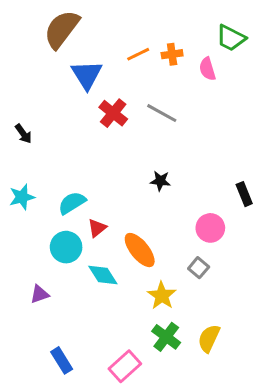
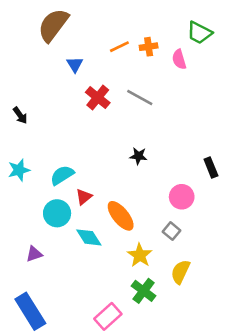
blue triangle: (87, 75) -> (75, 64), size x0.6
yellow semicircle: (209, 338) -> (180, 272), moved
blue rectangle: (62, 360) -> (30, 311), moved, size x1.6

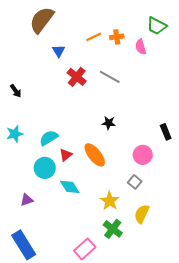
orange ellipse: (121, 216) -> (95, 155), moved

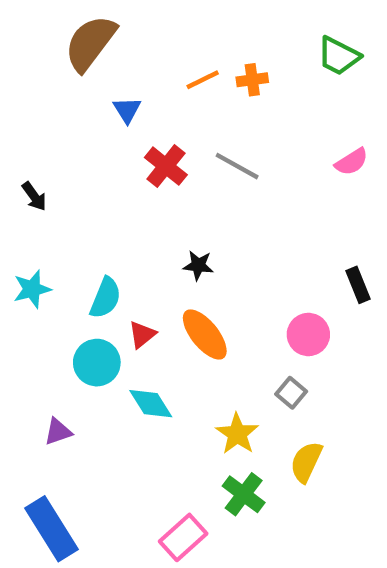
pink semicircle: (141, 47) -> (352, 162), moved, turned -105
black star: (109, 123) -> (198, 265), moved
cyan semicircle: (49, 138) -> (105, 298), turned 144

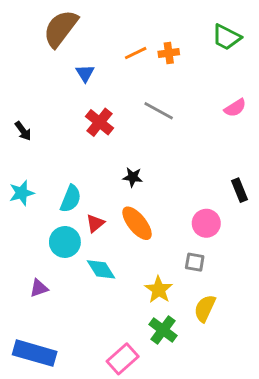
red cross: (166, 166) -> (100, 122), moved
gray square: (291, 393) -> (195, 262), turned -30
blue rectangle: (51, 529) -> (35, 353), turned -42

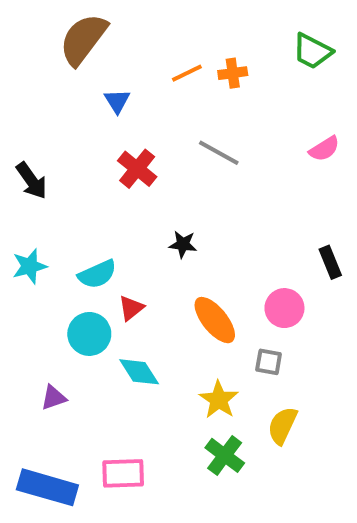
black arrow: (23, 131) -> (32, 181), size x1.4
cyan semicircle: (71, 199) -> (97, 274), turned 44
orange ellipse: (137, 223) -> (215, 320), moved
pink rectangle: (123, 359) -> (123, 473), moved, turned 40

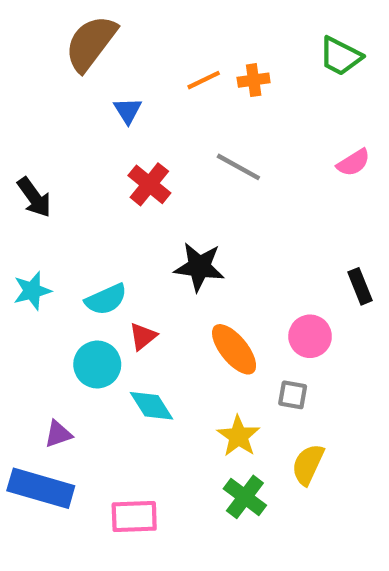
black star: (183, 244) -> (199, 267), size x1.6
blue rectangle: (47, 487) -> (41, 488), moved

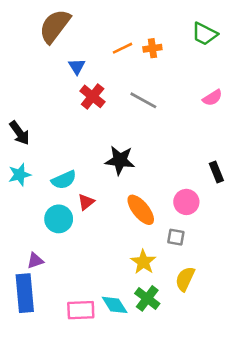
red cross: (149, 184) -> (93, 96), moved
black arrow: (34, 197) -> (20, 133), moved
cyan diamond: (152, 406) -> (115, 305), moved
blue rectangle: (41, 488) -> (25, 293), turned 69

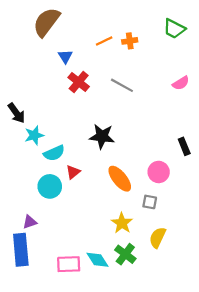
cyan star: (20, 175) -> (34, 135), moved

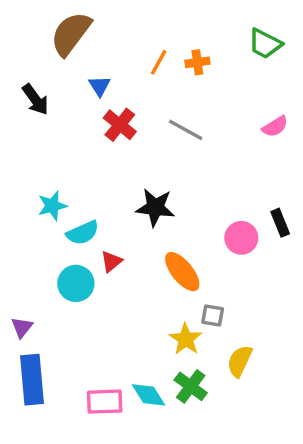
orange line: (104, 41) -> (159, 62), turned -35
black arrow: (16, 113) -> (35, 99), moved
pink circle: (159, 172) -> (241, 238), moved
gray square: (150, 202) -> (213, 315), moved
purple triangle: (30, 222) -> (22, 327), moved, turned -32

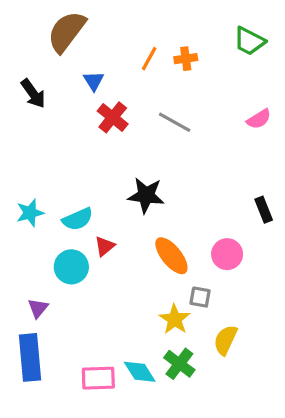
cyan star: (52, 206) -> (30, 213), moved
pink circle: (241, 238) -> (227, 254), moved
purple triangle: (22, 327) -> (38, 308), moved

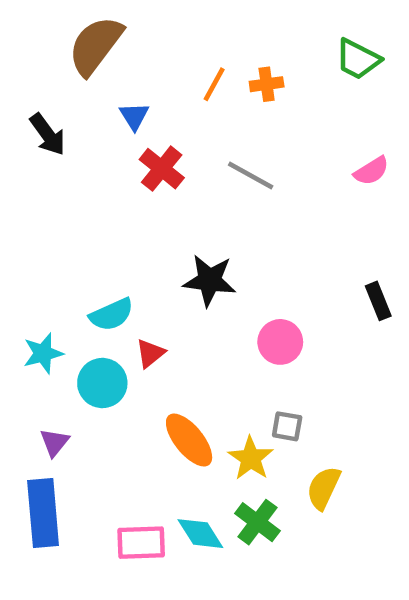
cyan star: (30, 213) -> (43, 353), moved
pink circle: (227, 254) -> (280, 342), moved
orange ellipse: (171, 256) -> (189, 440), moved

